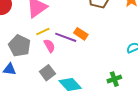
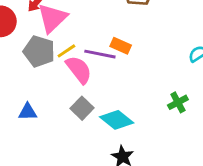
gray pentagon: (19, 46) -> (39, 51), moved
pink semicircle: (49, 46) -> (79, 70), size x1.5

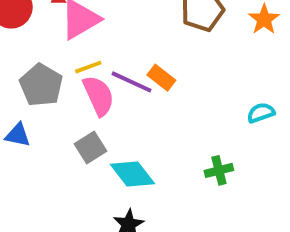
gray pentagon: (39, 51) -> (41, 85), moved

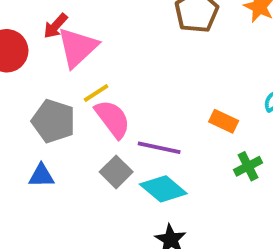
orange rectangle: (161, 78) -> (224, 121), moved
purple line: (131, 82) -> (159, 148), moved

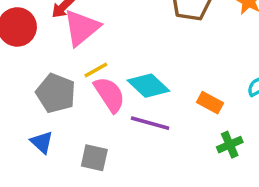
gray square: (116, 172) -> (94, 158), moved, turned -36
blue triangle: (41, 176) -> (42, 142), turned 40
cyan diamond: (163, 189) -> (148, 86), moved

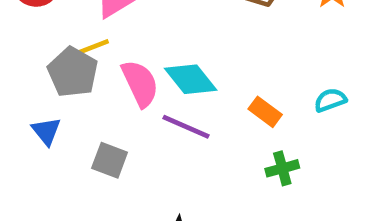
yellow line: (96, 70) -> (94, 47), moved

